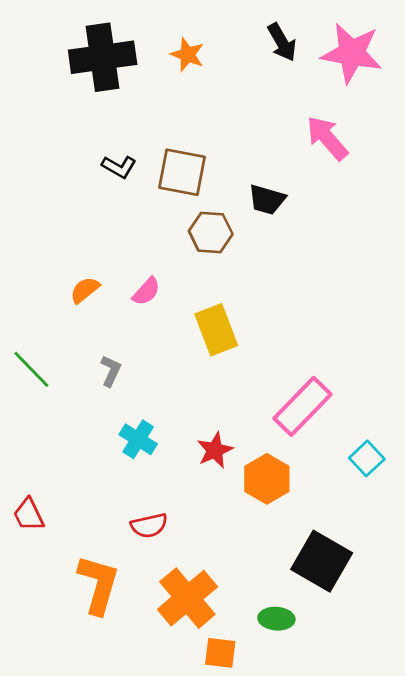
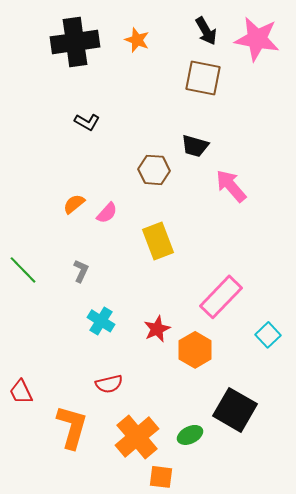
pink arrow: (327, 138) -> (231, 186), moved
brown square: (182, 172) -> (203, 78), moved
orange semicircle: (85, 290) -> (74, 204), moved
red trapezoid: (29, 515) -> (21, 392), moved
green ellipse: (276, 619) -> (190, 435), moved, turned -30

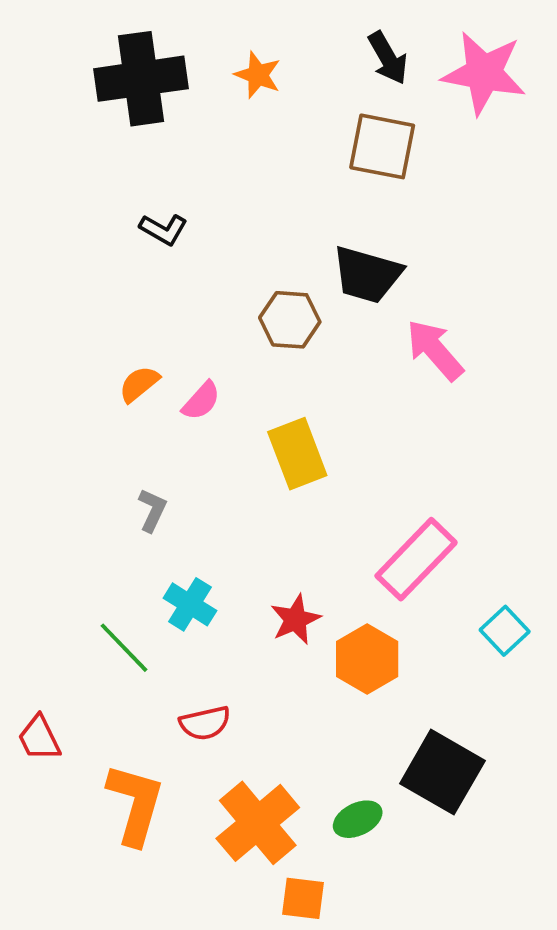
black trapezoid: (195, 146) -> (367, 275), size x1.4
green line: (23, 270) -> (124, 648), moved

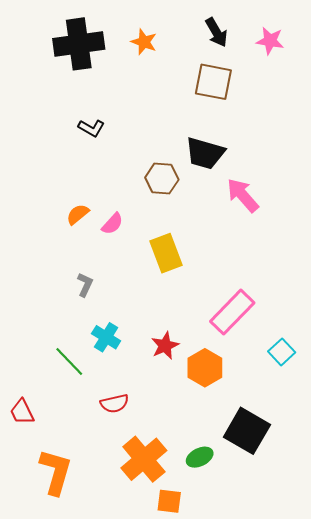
pink star: (484, 73) -> (270, 41), size x0.6
orange L-shape: (135, 804) -> (56, 472), moved

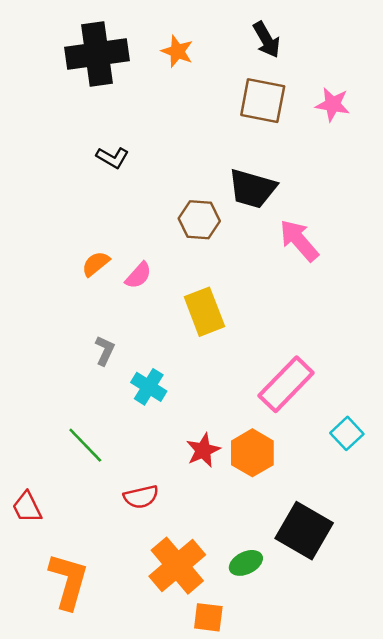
pink star: (270, 41) -> (333, 104), moved
cyan cross: (106, 337) -> (149, 387), moved
red star: (165, 346) -> (203, 450), moved

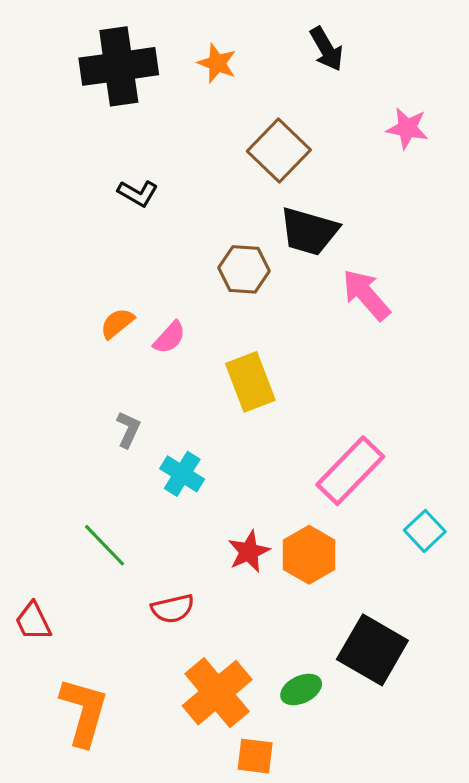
brown square: (263, 101) -> (279, 150), moved, turned 33

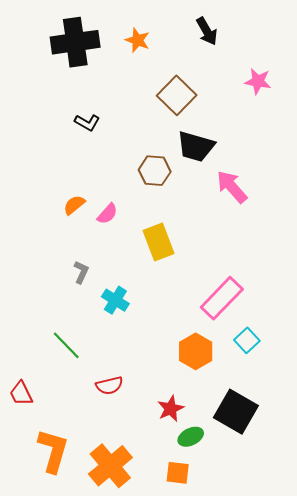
cyan square: (425, 531) -> (247, 340), moved
red star: (249, 552) -> (171, 409), moved
orange cross: (217, 693) -> (110, 466), moved
orange square: (255, 756) -> (178, 473), moved

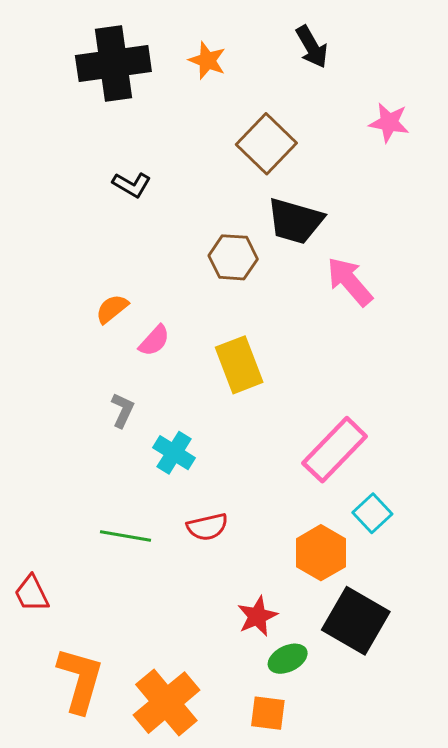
pink semicircle: (107, 214) -> (154, 341), moved
green line: (66, 345) -> (126, 536), moved, turned -36
orange hexagon: (196, 351) -> (321, 553), moved
red semicircle: (109, 385) -> (207, 527), moved

